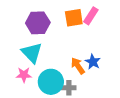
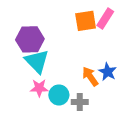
purple hexagon: (38, 23) -> (30, 39), moved
pink star: (24, 75) -> (39, 88), moved
cyan circle: (51, 82) -> (59, 95), size x0.7

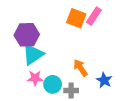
orange square: (86, 21) -> (76, 18), turned 30
cyan triangle: (37, 61) -> (33, 54), turned 40
blue star: (108, 72) -> (104, 80), moved

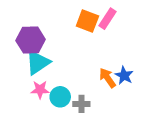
orange arrow: (80, 68) -> (108, 78), moved
blue star: (104, 80) -> (124, 75), moved

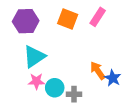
orange square: (87, 21) -> (68, 19), moved
purple hexagon: (31, 40) -> (26, 21), moved
blue star: (124, 75) -> (113, 78), moved

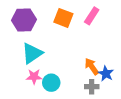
gray cross: (74, 94) -> (92, 87), moved

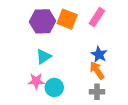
purple hexagon: (24, 20) -> (43, 21), moved
cyan triangle: (32, 53) -> (44, 57), moved, size x0.7
blue star: (106, 74) -> (99, 54), moved

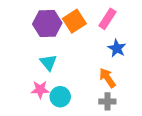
orange square: (67, 19) -> (74, 21), turned 36
blue star: (99, 54) -> (117, 48), moved
cyan triangle: (44, 57) -> (48, 62), turned -35

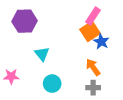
orange square: (74, 21) -> (90, 31), moved
purple hexagon: (47, 24) -> (25, 21), moved
pink star: (40, 90) -> (11, 76), moved

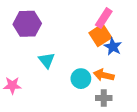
orange arrow: (93, 67) -> (104, 75), turned -42
cyan circle: (52, 84) -> (81, 79), moved

